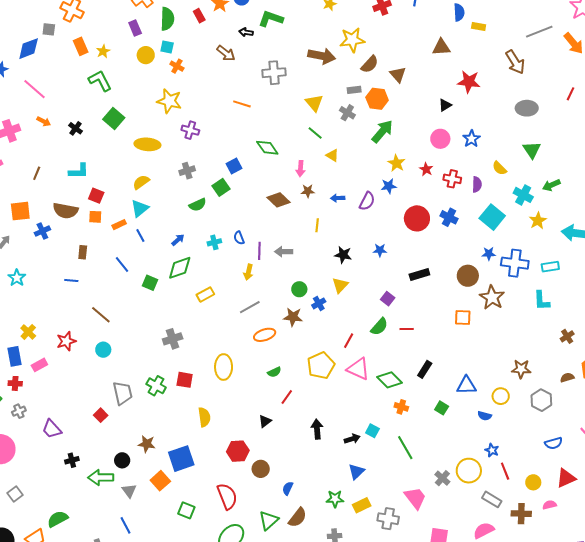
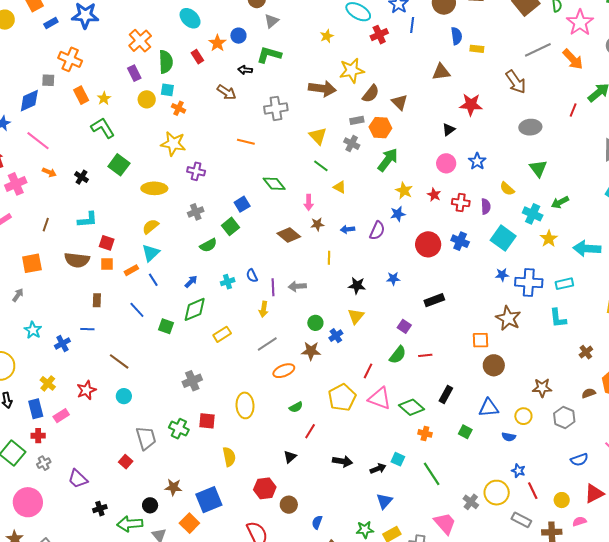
blue cross: (42, 231) -> (62, 343), moved
brown circle: (468, 276) -> (494, 365), moved
black arrow: (317, 429) -> (342, 461), turned 108

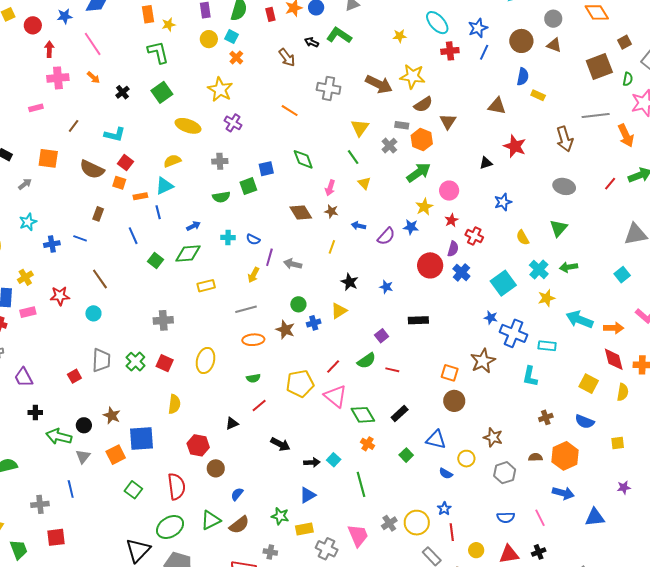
pink circle: (446, 163) -> (449, 191), moved
purple semicircle: (486, 206) -> (453, 249), moved
blue semicircle: (252, 276) -> (253, 239), turned -56

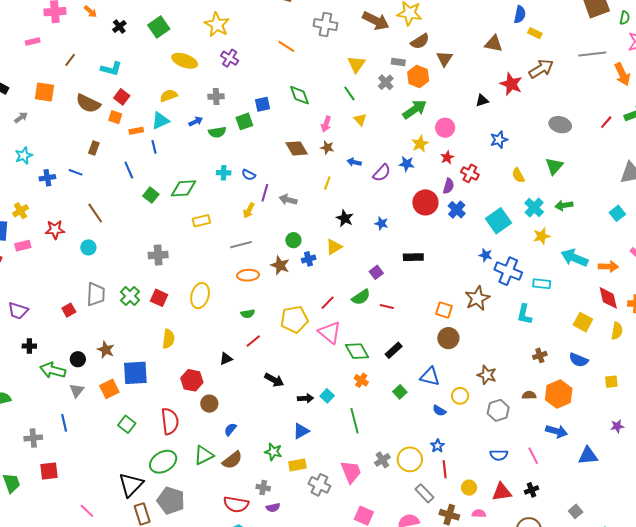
brown arrow: (565, 139) -> (541, 69), moved, turned -105
blue arrow: (193, 226) -> (196, 121), moved
purple trapezoid: (24, 377) -> (18, 311), turned -45

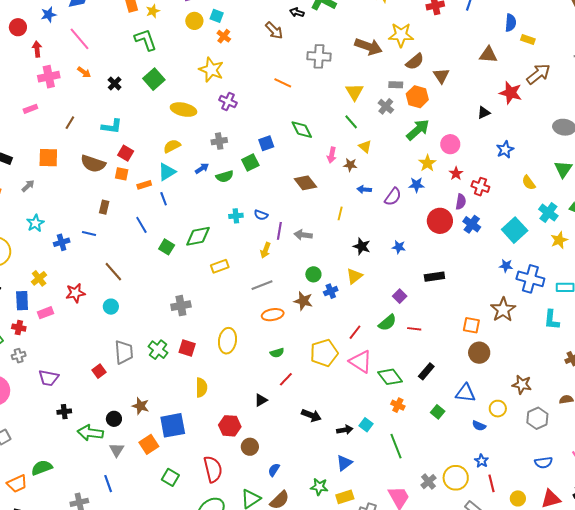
brown star: (327, 147) -> (350, 165), moved

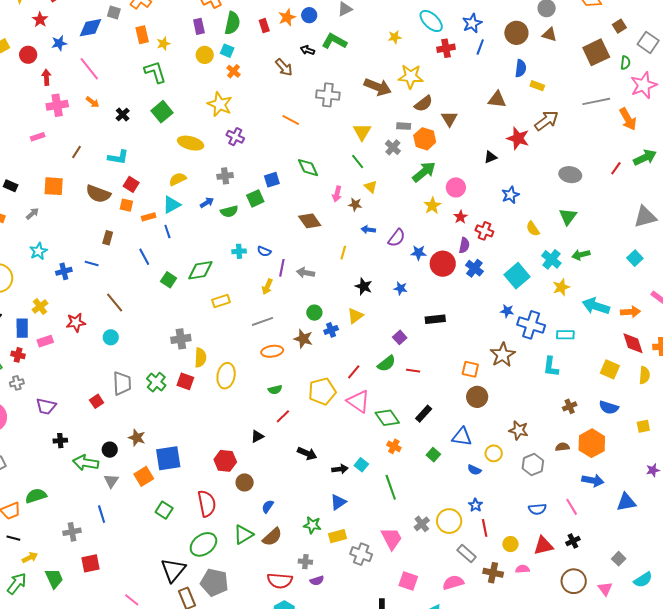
blue star: (416, 185) -> (419, 253), moved
yellow semicircle: (201, 388) -> (200, 358), moved

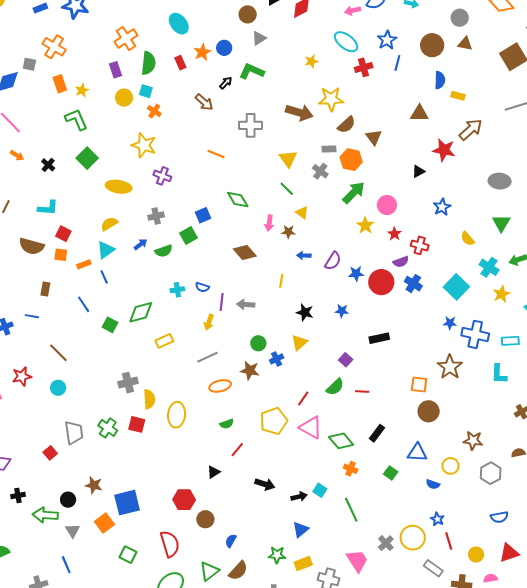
black arrow: (307, 50) -> (226, 83), turned 120
purple semicircle: (464, 245) -> (401, 262), turned 63

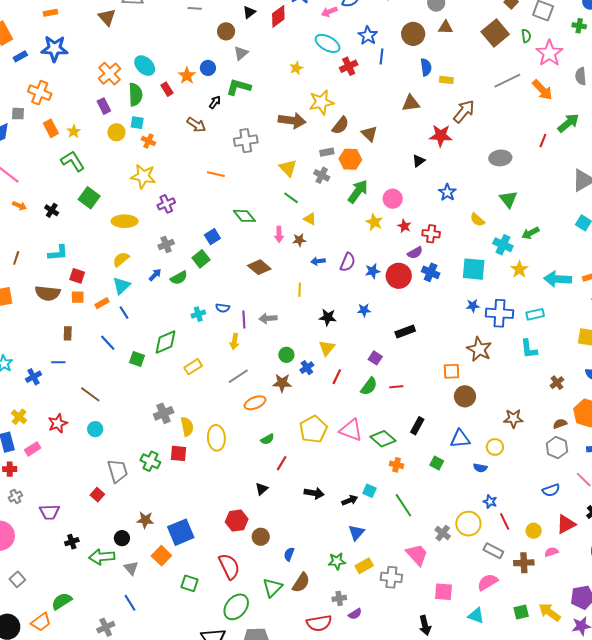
cyan ellipse: (179, 24) -> (145, 66), moved
purple cross: (162, 176) -> (166, 204), turned -36
cyan square: (456, 287) -> (474, 269), turned -30
red line: (303, 399) -> (337, 377), moved
gray hexagon: (491, 473) -> (557, 448), moved

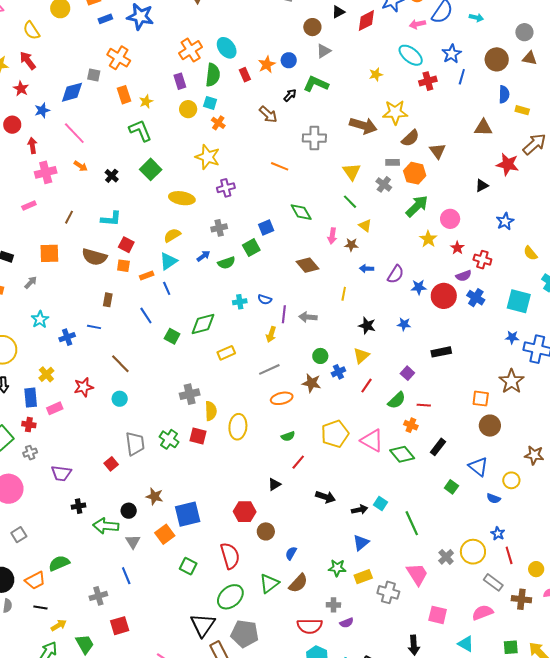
blue triangle: (460, 439) -> (478, 467), turned 35
orange cross: (397, 465) -> (411, 425), moved

